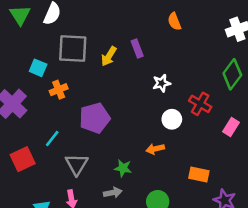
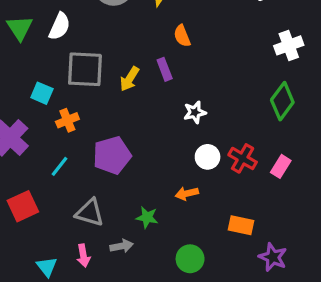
orange semicircle: (174, 21) -> (182, 36), moved
red cross: (200, 104) -> (243, 158), moved
cyan line: (52, 139) -> (59, 166), moved
gray triangle: (77, 164) -> (90, 213), turned -45
gray arrow: (113, 193) -> (122, 246), moved

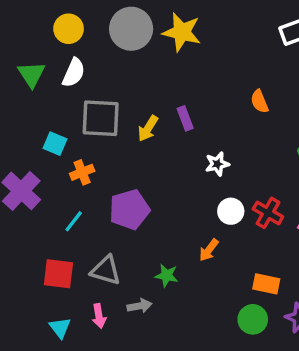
orange semicircle: (182, 36) -> (259, 101), moved
orange arrow: (187, 193) -> (209, 250), turned -40
red square: (23, 206) -> (58, 274), moved, turned 32
green circle: (190, 259) -> (253, 319), moved

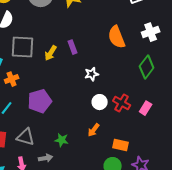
orange semicircle: (259, 101) -> (117, 37), size x1.6
orange arrow: (209, 250) -> (94, 130), moved

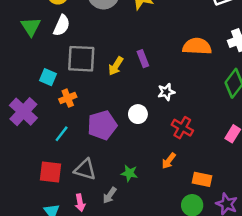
orange semicircle: (117, 37) -> (197, 46), turned 115
white circle: (100, 102) -> (138, 114), moved
red cross: (122, 103) -> (182, 128), moved
gray arrow: (46, 158) -> (110, 195), turned 136

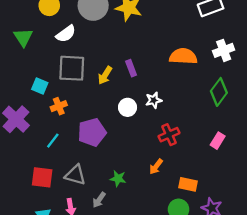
white semicircle: (62, 25) -> (66, 34), moved, turned 30
white circle: (138, 114) -> (128, 107), moved
red cross: (182, 128) -> (169, 135), turned 36

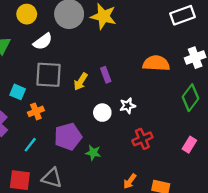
orange arrow: (156, 167) -> (130, 181), moved
green star: (118, 178) -> (93, 153), moved

